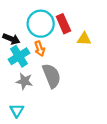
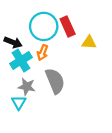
orange arrow: (40, 49) -> (43, 53), turned 40
cyan triangle: (17, 111) -> (19, 103), moved

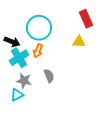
red rectangle: (68, 26) -> (86, 19), moved
gray semicircle: (55, 81) -> (49, 76), size x0.6
cyan triangle: (19, 103) -> (17, 95), turned 32

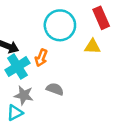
cyan circle: (39, 28) -> (60, 25), moved
gray semicircle: (49, 76) -> (55, 89), turned -48

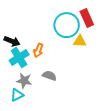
cyan circle: (60, 25) -> (67, 25), moved

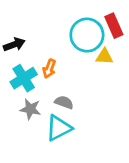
black arrow: (12, 41) -> (14, 44), moved, turned -42
cyan triangle: (17, 95) -> (59, 128), moved, size x1.5

